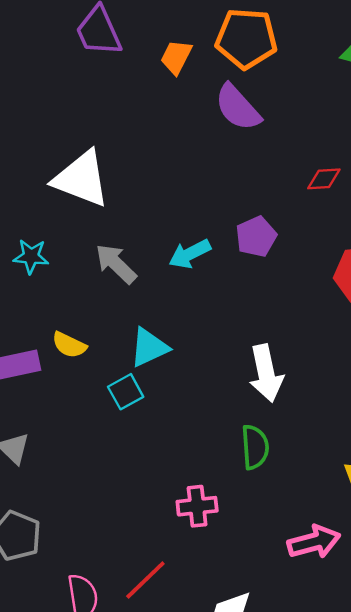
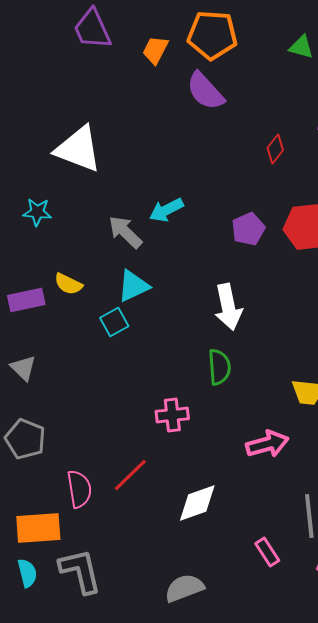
red diamond: (324, 179) -> (275, 149), turned -48
purple pentagon: (256, 237) -> (248, 229), moved
gray arrow: (116, 264) -> (125, 232), moved

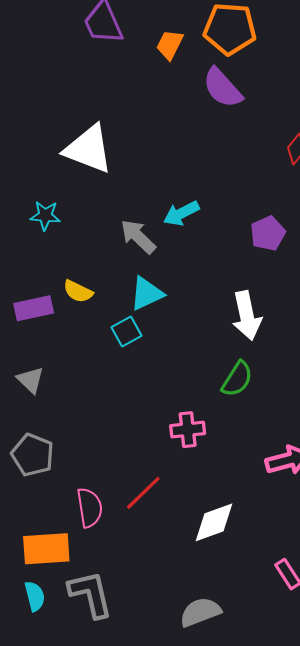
green semicircle: (219, 367) -> (237, 379), turned 36

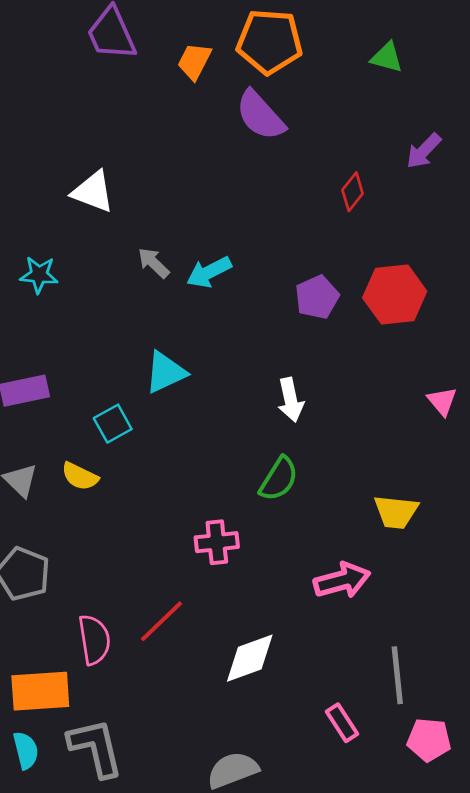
white triangle: (89, 149) -> (93, 192), size x0.7
gray arrow: (138, 237) -> (154, 263), moved, size x0.7
yellow semicircle: (78, 291) -> (80, 476), moved
white arrow: (247, 316) -> (291, 400), size x0.7
cyan square: (126, 331) -> (113, 424), moved

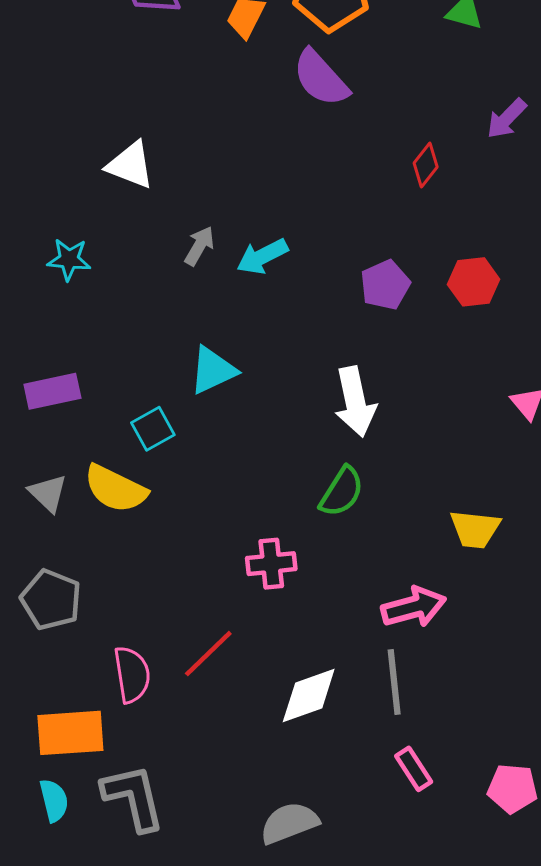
gray arrow: (154, 263) -> (199, 246), turned 76
red hexagon: (395, 294) -> (474, 282), size x0.7
white arrow: (291, 400) -> (355, 402), size x1.4
yellow semicircle: (80, 476) -> (115, 489), size x1.5
gray line: (397, 675) -> (394, 682), moved

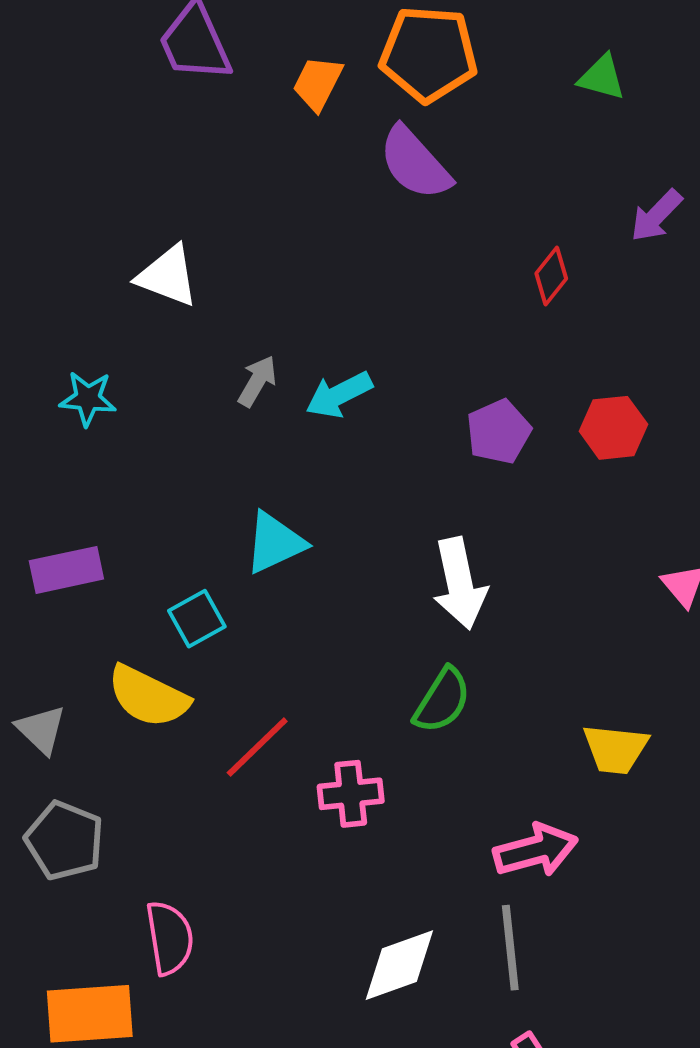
gray triangle: (48, 493) -> (41, 730), moved
red line: (208, 654) -> (257, 747), moved

